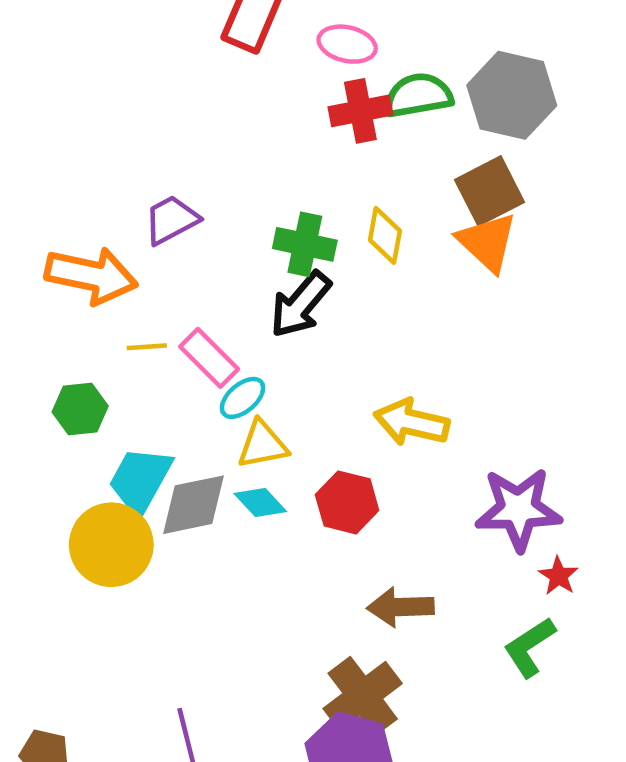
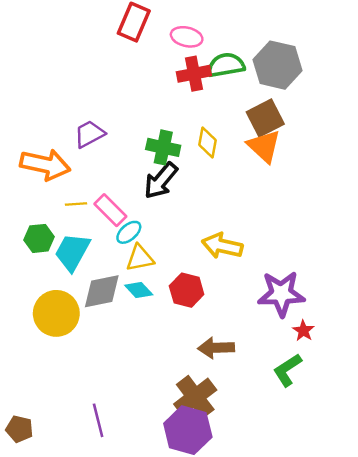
cyan trapezoid: (140, 480) -> (72, 252), moved

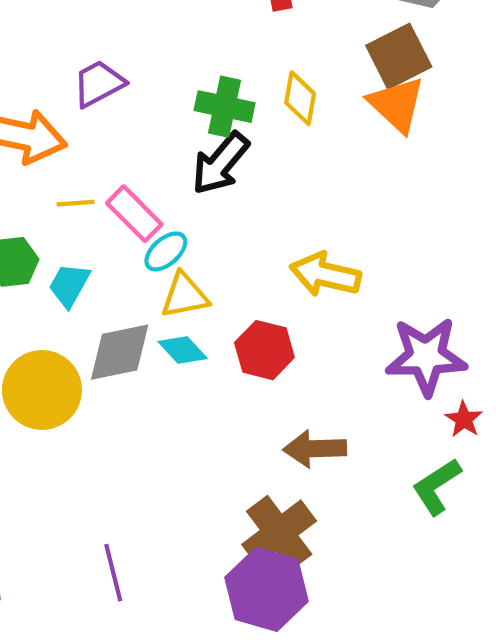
cyan trapezoid: (72, 252) -> (69, 285), size x0.7

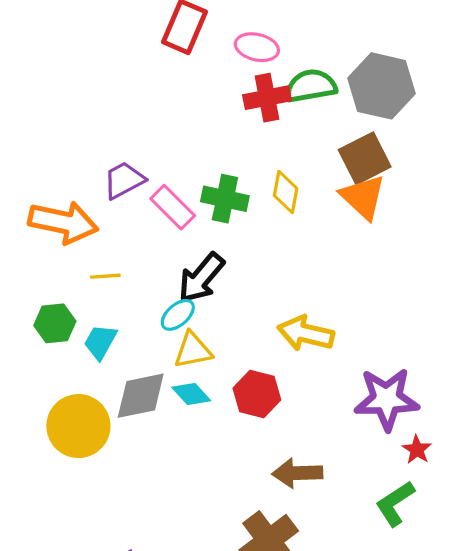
black arrow: (220, 163) -> (201, 278), moved
pink rectangle: (134, 214) -> (173, 207), moved

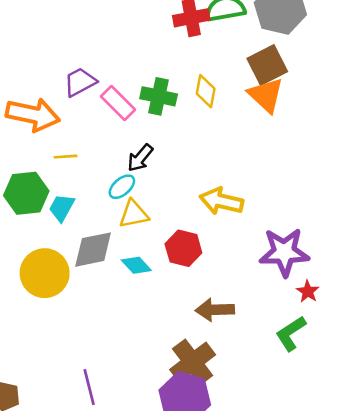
black arrow: (201, 278) -> (140, 158), size x0.7
green hexagon: (55, 323) -> (26, 193), size x1.4
cyan diamond: (191, 394) -> (136, 265), moved

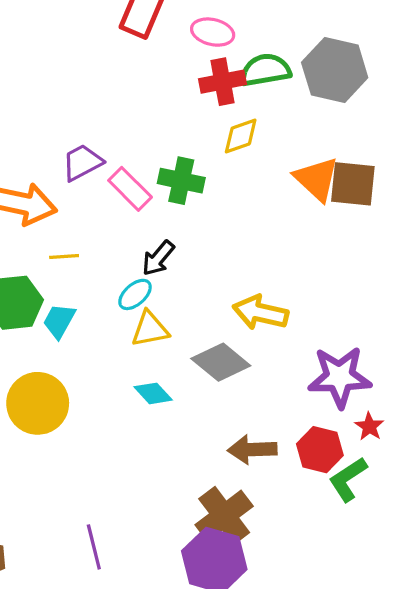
brown square: (267, 65) -> (353, 184), moved, turned 33
yellow diamond: (206, 91) -> (241, 136), moved, turned 60
red hexagon: (183, 248) -> (320, 450), moved
gray diamond: (93, 250) -> (221, 362), moved, turned 51

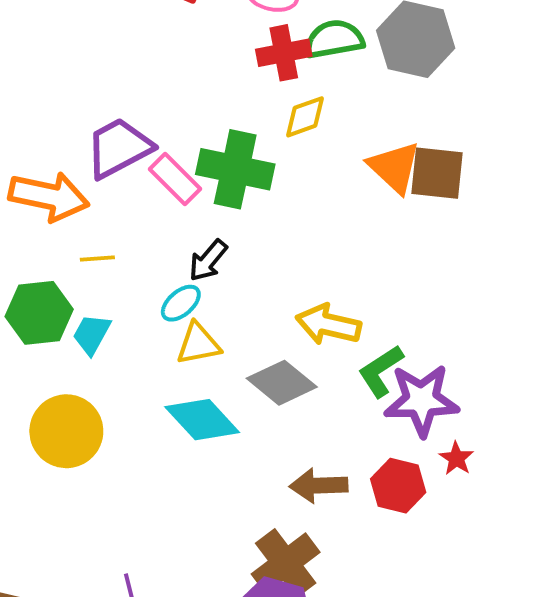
purple trapezoid: (82, 162) -> (119, 148), size x1.4
green cross: (181, 181) -> (235, 169), size x1.4
cyan diamond: (153, 393) -> (202, 420), size x1.6
green L-shape: (348, 479) -> (381, 371), moved

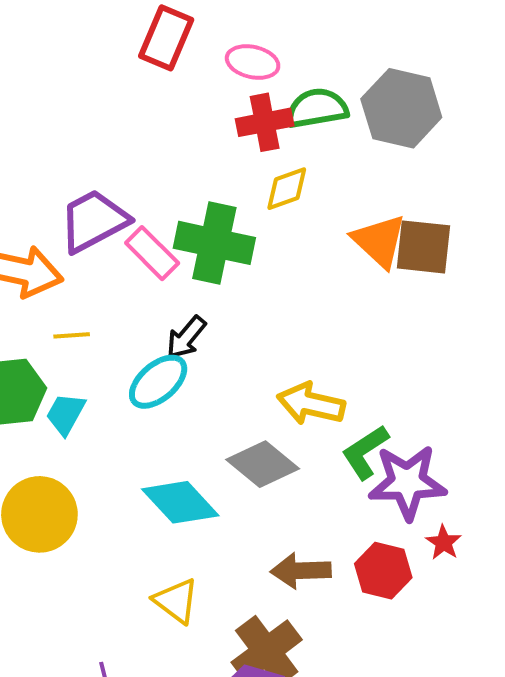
cyan ellipse: (181, 303) -> (158, 382), size x1.4
yellow triangle: (198, 344) -> (176, 601), moved, turned 48

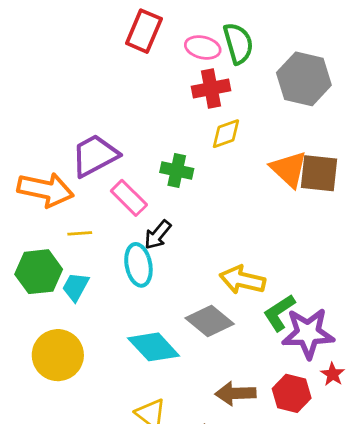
green semicircle: (317, 108) -> (238, 43), moved, turned 84
green cross: (214, 243) -> (177, 171), size x0.6
pink rectangle: (152, 253) -> (129, 198), moved
cyan ellipse: (158, 382) -> (138, 265), turned -60

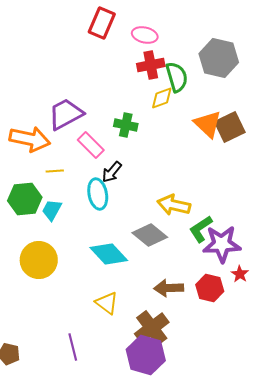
green semicircle: (238, 43) -> (177, 77), moved
brown square: (319, 173) -> (230, 127), turned -32

